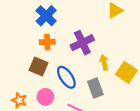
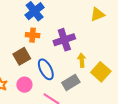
brown square: (39, 66) -> (22, 56), turned 30
gray rectangle: (95, 88) -> (71, 82), turned 72

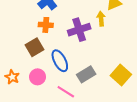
yellow arrow: (82, 60) -> (101, 19), moved
yellow square: (101, 72) -> (121, 75), moved

